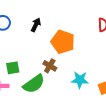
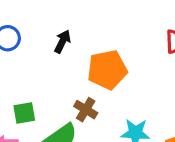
orange pentagon: (63, 42) -> (107, 70), turned -30

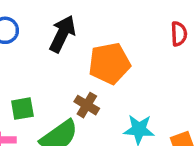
black arrow: (62, 42) -> (62, 34), size x1.5

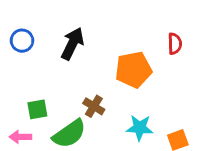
orange pentagon: (109, 63) -> (134, 70), moved

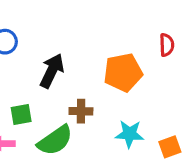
black arrow: (72, 44) -> (52, 71), moved
brown cross: (94, 106) -> (81, 111), turned -30

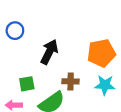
cyan star: (130, 134) -> (105, 85), moved

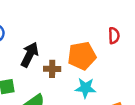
brown cross: (71, 81) -> (52, 69), moved

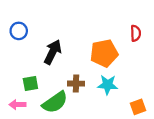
brown cross: (52, 69) -> (76, 84), moved

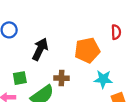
cyan star: (108, 85) -> (103, 79), moved

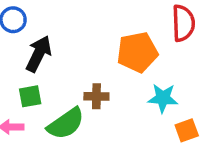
red semicircle: (116, 32) -> (183, 23), size x1.5
black arrow: (40, 49) -> (39, 54), moved

